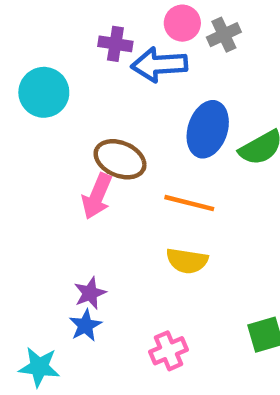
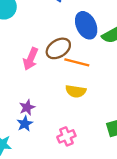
blue ellipse: (208, 129) -> (86, 25), turned -44
brown ellipse: (120, 159) -> (58, 48), moved, turned -55

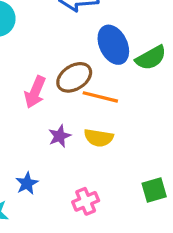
purple star: (27, 107) -> (60, 136), moved

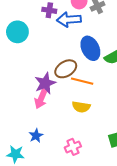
pink arrow: (35, 92) -> (41, 99), moved
purple star: (60, 136) -> (45, 83), moved, size x1.5

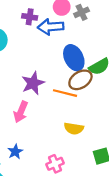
brown ellipse: (66, 69) -> (80, 80), moved
purple star: (45, 83) -> (33, 83), moved
yellow semicircle: (81, 107) -> (74, 128), moved

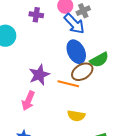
blue arrow: (51, 27) -> (74, 24), moved, turned -130

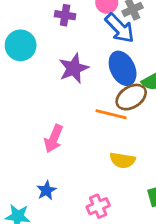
purple star: (39, 75) -> (74, 68), moved

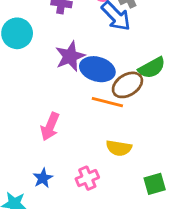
blue ellipse: (123, 68) -> (97, 69), moved, turned -48
pink cross: (98, 206) -> (87, 178), moved

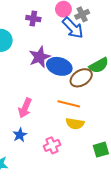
orange line: (107, 102) -> (69, 104), moved
blue star: (43, 178) -> (20, 135), moved

